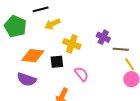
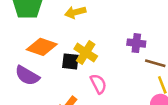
purple cross: (103, 37) -> (136, 43), turned -32
yellow cross: (72, 44) -> (86, 52), moved

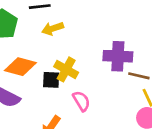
purple cross: (136, 43) -> (118, 56), size x1.5

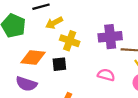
yellow cross: (66, 69) -> (70, 41), moved
pink semicircle: (81, 101) -> (106, 75), moved, turned -35

